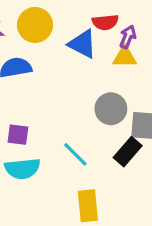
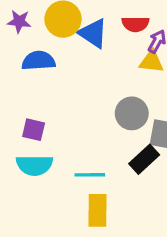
blue triangle: (82, 44) -> (93, 33), moved
cyan line: (75, 154) -> (90, 175), moved, turned -52

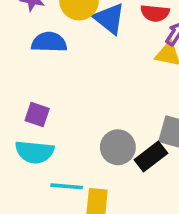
gray circle: (132, 113) -> (118, 147), moved
cyan line: (90, 175) -> (67, 186), moved

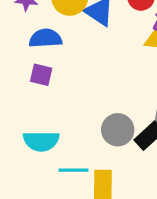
purple square: (37, 115) -> (41, 75), moved

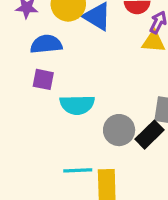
cyan semicircle: (41, 141) -> (77, 105), moved

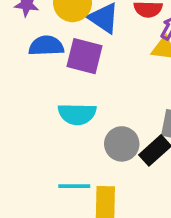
purple square: (43, 79) -> (85, 56), moved, size x1.5

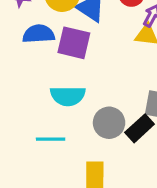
cyan line: (74, 186) -> (51, 139), moved

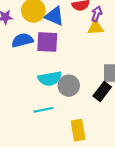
gray circle: (109, 123) -> (69, 86), moved

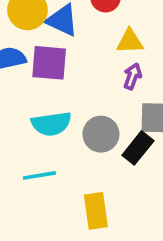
purple arrow: (97, 14) -> (132, 76), moved
gray circle: (69, 86) -> (101, 134), moved

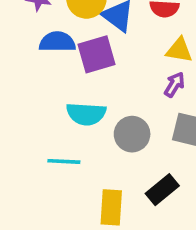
purple square: (49, 63) -> (96, 54), turned -33
black rectangle: (138, 148) -> (162, 190), moved

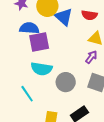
purple square: (96, 54) -> (39, 42), moved
cyan line: (64, 161) -> (27, 94), turned 48

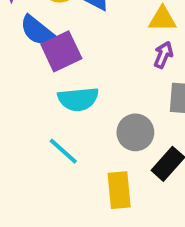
blue semicircle: (29, 28) -> (37, 31), turned -132
gray circle: (66, 82) -> (135, 132), moved

